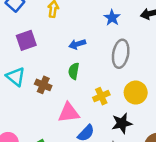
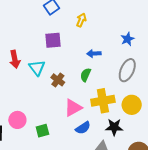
yellow cross: (101, 96) -> (103, 101), size x1.6
pink triangle: (69, 113) -> (73, 108), turned -36

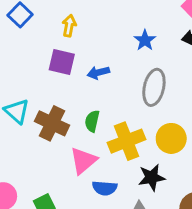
purple square: (53, 40) -> (62, 62), moved, turned 30
green semicircle: (86, 75) -> (92, 121), moved
brown cross: (58, 80) -> (52, 123), size x1.5
blue semicircle: (83, 128) -> (105, 188), turned 49

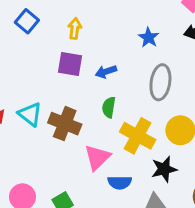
green semicircle: (92, 121) -> (109, 107), moved
yellow cross: (127, 141) -> (138, 136), turned -36

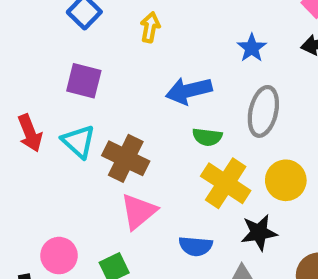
purple square: (70, 64) -> (84, 81), moved
blue arrow: (106, 72) -> (189, 91), size x1.5
green semicircle: (109, 107) -> (207, 137), moved, turned -96
pink triangle: (97, 157) -> (139, 211), moved

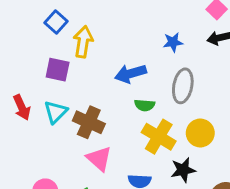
yellow arrow: (150, 27) -> (83, 42), moved, size x1.5
blue star: (252, 48) -> (173, 42), turned 30
cyan triangle: (79, 142) -> (56, 112), turned 35
pink triangle: (139, 211) -> (99, 159), turned -36

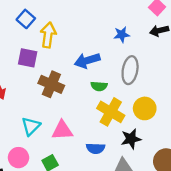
cyan triangle: (56, 112) -> (31, 126), moved
brown cross: (89, 122) -> (51, 84), moved
pink triangle: (99, 159) -> (62, 130), turned -45

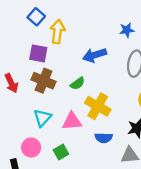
brown cross: (51, 84) -> (44, 81), moved
green semicircle: (99, 86) -> (78, 83), moved, turned -40
yellow cross: (111, 112) -> (98, 106), moved

